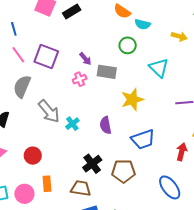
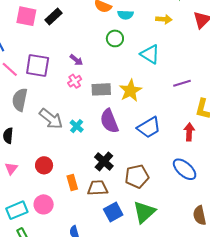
gray rectangle: (107, 72) -> (101, 89), moved
purple semicircle: (106, 125) -> (109, 121), size x1.4
brown pentagon: (123, 171) -> (137, 176), moved
orange rectangle: (47, 184) -> (72, 183), moved

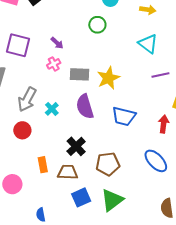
cyan triangle: (150, 54) -> (148, 44), moved
gray arrow: (51, 119) -> (27, 99), turned 75
blue trapezoid: (149, 127) -> (124, 116), turned 40
red circle: (44, 165) -> (22, 130), moved

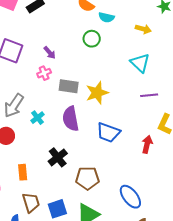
blue ellipse: (156, 161) -> (130, 197), moved
brown trapezoid: (68, 172) -> (31, 202), moved, turned 65

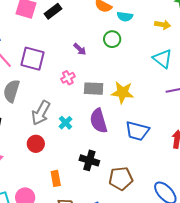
purple arrow: (50, 53) -> (80, 49), moved
yellow star: (97, 93) -> (122, 92), turned 30
black cross: (58, 157) -> (89, 160), turned -30

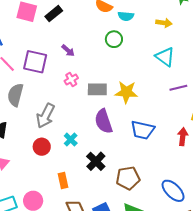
purple arrow: (80, 49) -> (68, 50), moved
cyan cross: (65, 123) -> (71, 139), moved
black cross: (89, 160) -> (96, 161), turned 30

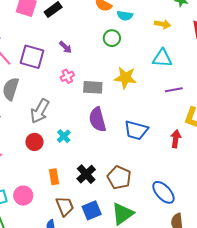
cyan triangle: (165, 57) -> (162, 58), turned -35
yellow star: (126, 92) -> (125, 78), moved
black cross: (96, 161) -> (86, 174), moved
brown pentagon: (128, 178) -> (119, 178), turned 30

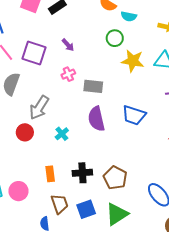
yellow star: (125, 78) -> (133, 61), moved
blue trapezoid: (136, 130) -> (134, 115), moved
red circle: (34, 142) -> (25, 132), moved
black cross: (86, 174) -> (82, 173), turned 36

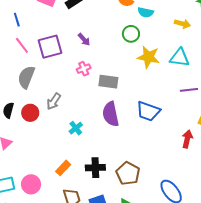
purple square: (34, 53) -> (50, 47), turned -35
gray arrow: (39, 108) -> (54, 101), size x0.7
red circle: (25, 132) -> (30, 113), moved
orange rectangle: (50, 174) -> (63, 168), turned 49

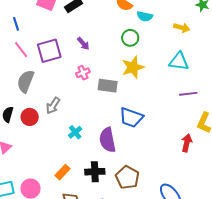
yellow star: (148, 57) -> (133, 67), moved, turned -30
blue trapezoid: (148, 111) -> (131, 117), moved
purple semicircle: (111, 114) -> (107, 140), moved

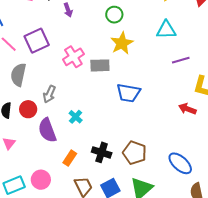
purple arrow: (83, 44) -> (68, 10), moved, turned 32
pink cross: (83, 73) -> (73, 57), size x1.5
purple semicircle: (107, 140) -> (47, 130), moved
red arrow: (187, 143) -> (187, 109), turned -72
black cross: (95, 172) -> (102, 152), turned 30

